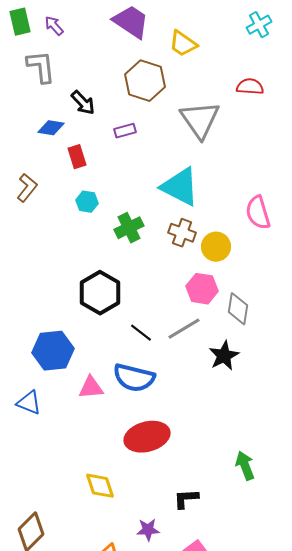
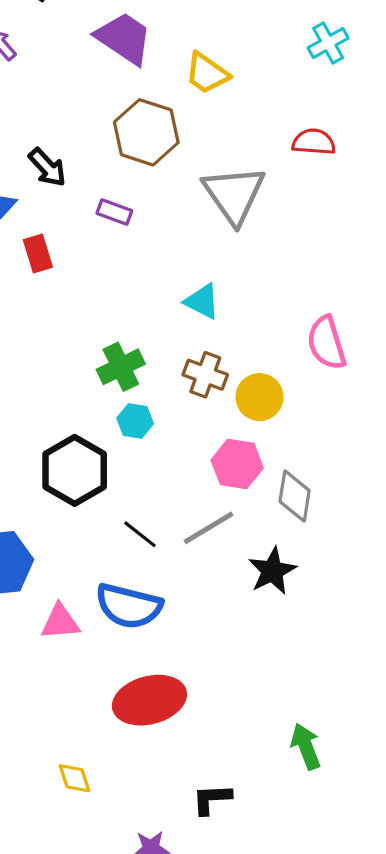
purple rectangle: (125, 131) -> (114, 212), turned 35
cyan triangle: (180, 187) -> (202, 301), size x0.6
cyan hexagon: (87, 202) -> (135, 421), moved
yellow diamond: (100, 486) -> (75, 778), size x0.7

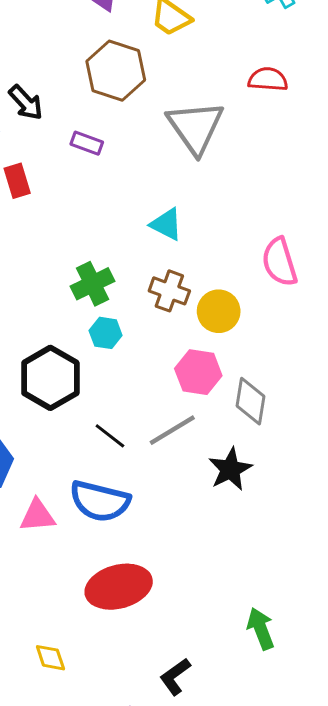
black L-shape: (212, 799) -> (175, 677), turned -33

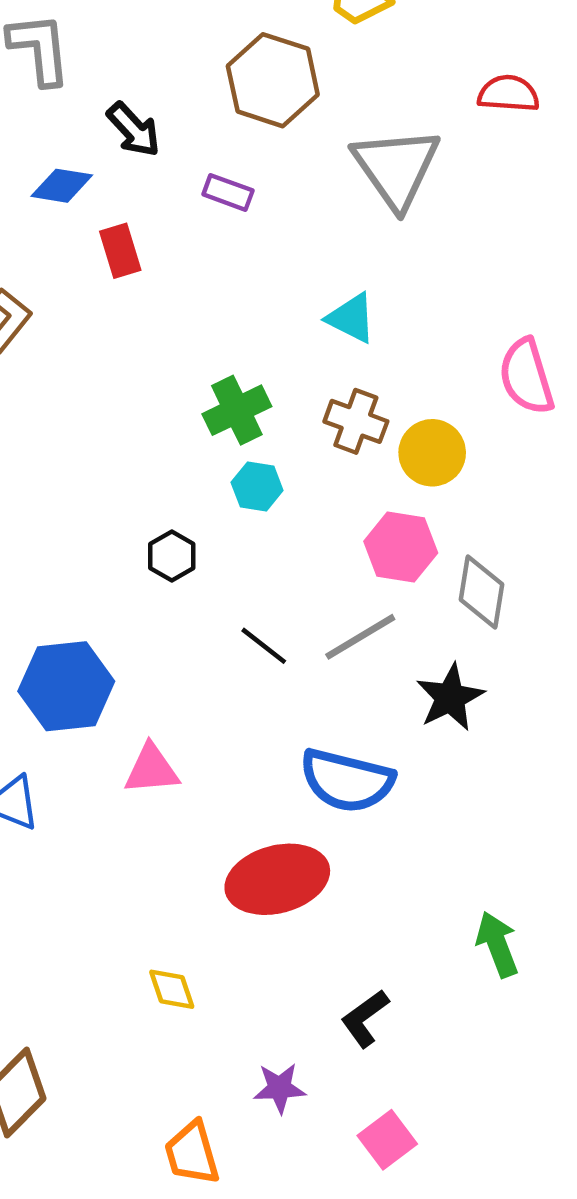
black hexagon: (50, 378) -> (172, 556), size x0.5
blue semicircle: (100, 501) -> (347, 781), moved

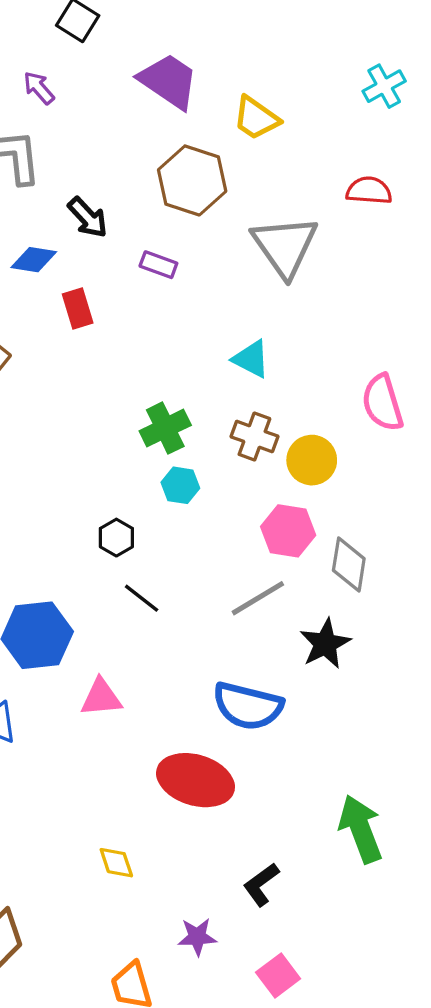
black line: (264, 646) -> (142, 598), moved
red ellipse: (277, 879) -> (196, 780), turned 32
green arrow: (497, 944) -> (361, 829), size x1.4

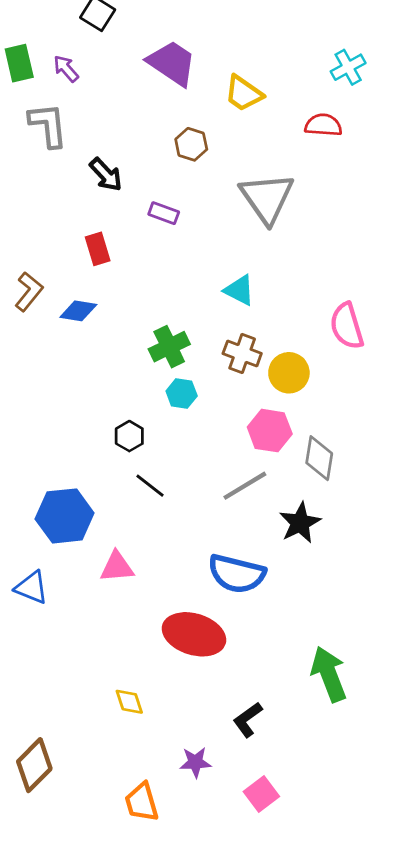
brown hexagon: (192, 180) -> (191, 144), size x0.6
red semicircle: (369, 191) -> (323, 125), moved
blue diamond: (34, 260) -> (78, 311), moved

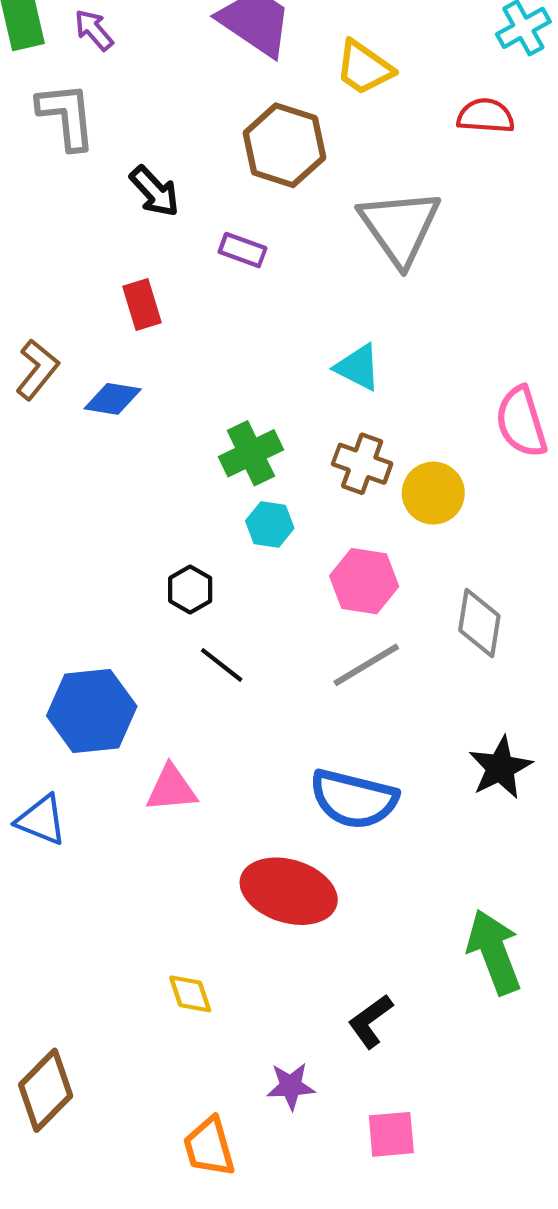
brown hexagon: (191, 144) -> (284, 145), size x1.6
pink hexagon: (270, 431) -> (364, 581), moved
black star: (300, 523) -> (500, 768), moved
pink square: (261, 794) -> (391, 1134), turned 32

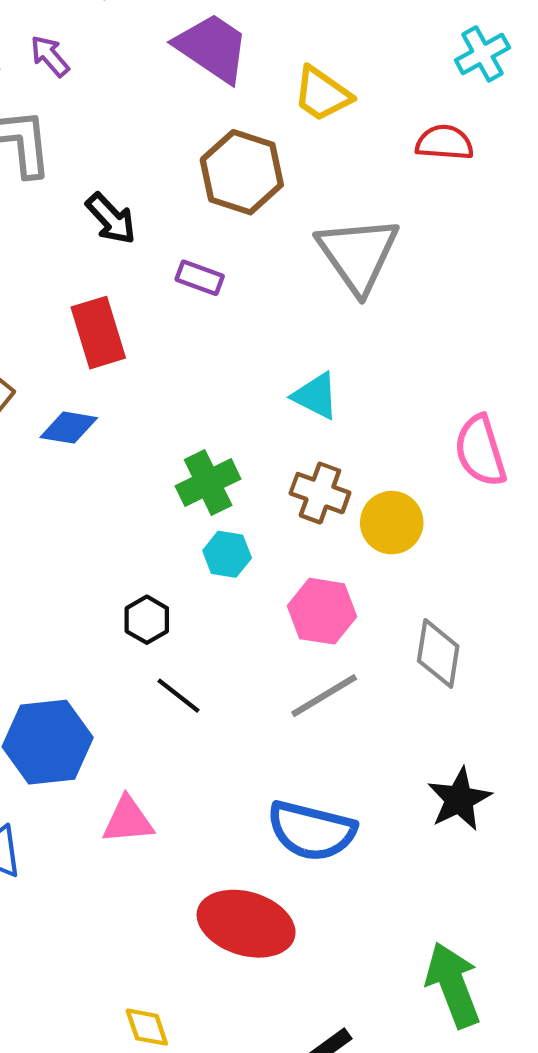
red rectangle: (142, 305) -> (98, 333), size x1.4

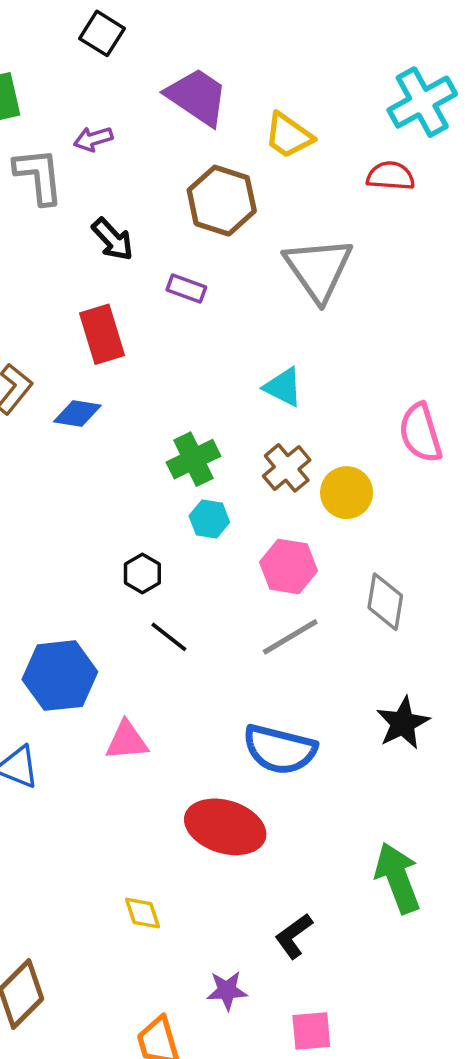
cyan cross: (482, 54) -> (422, 102), size x1.5
purple arrow: (50, 56) -> (93, 139), moved, turned -66
brown cross: (320, 493) -> (287, 468), turned 30

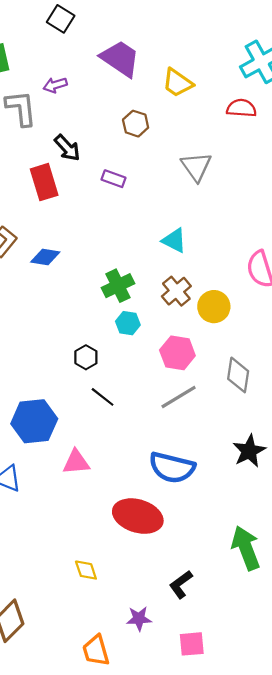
brown hexagon: (222, 201) -> (136, 124), size x0.6
gray triangle: (318, 269) -> (196, 167), size x0.7
red rectangle: (102, 334) -> (44, 182), moved

